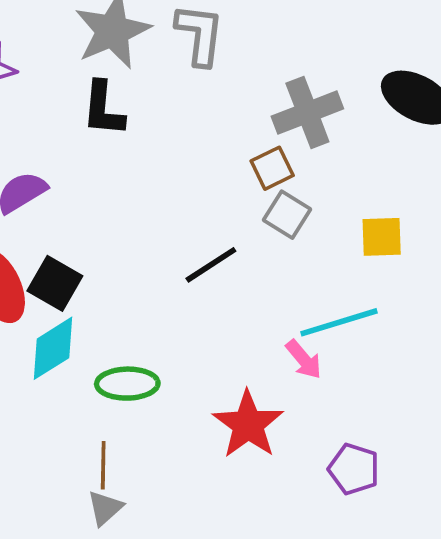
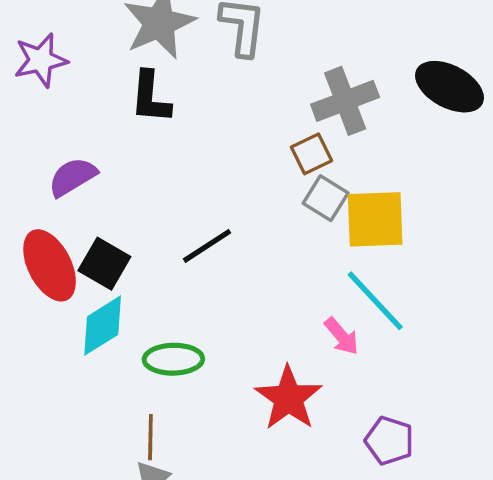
yellow square: (382, 237) -> (375, 219), moved, size x1.5
black line: (211, 265) -> (207, 246), moved
cyan line: (339, 322) -> (375, 301), turned 64

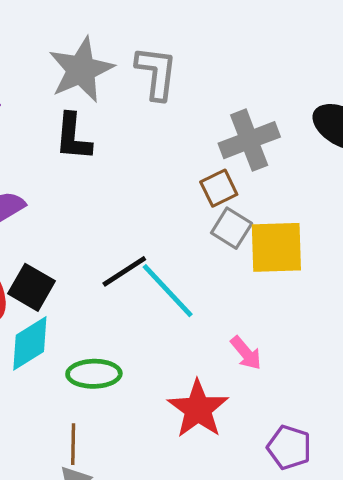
cyan line: (375, 301) -> (168, 291), moved

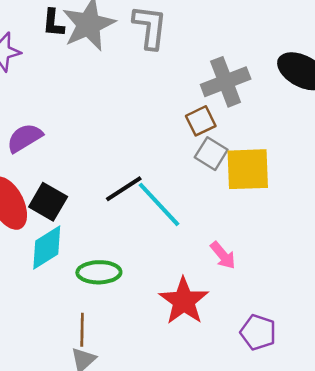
black L-shape: (73, 137) -> (53, 23), moved, size x0.7

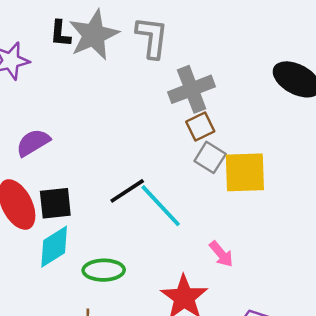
gray cross: (226, 82) -> (192, 89), moved
black square: (48, 202) -> (55, 203), turned -36

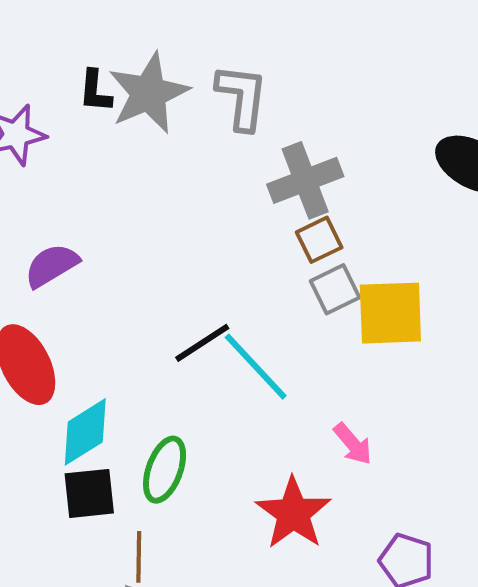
gray square: (210, 157) -> (335, 289), turned 32
black square: (55, 203) -> (89, 493), moved
green ellipse: (104, 270) -> (165, 470), turned -69

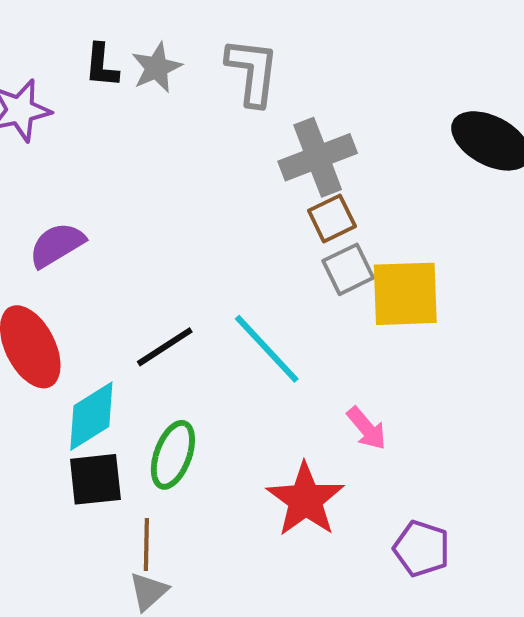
gray star: (149, 93) -> (157, 68), size x0.6
black line: (202, 343) -> (165, 347), moved

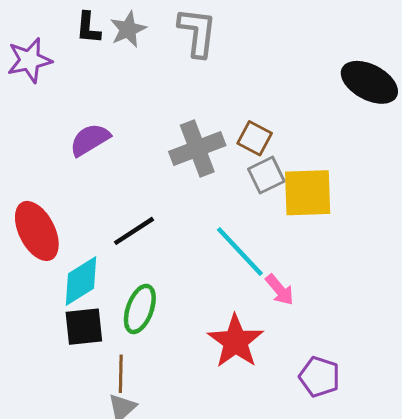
gray cross: (318, 157) -> (197, 149), moved
brown square: (332, 218) -> (255, 138), turned -36
purple semicircle: (57, 245) -> (90, 140), moved
cyan line: (267, 349) -> (240, 252), moved

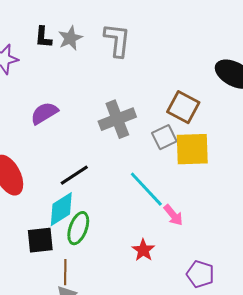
brown square: (255, 138) -> (183, 107), moved, size x1.4
cyan diamond: (81, 281) -> (61, 209), moved
red star: (235, 341) -> (143, 250), size x0.6

